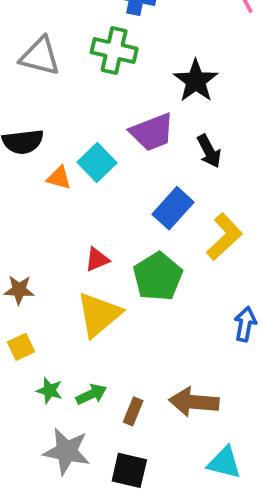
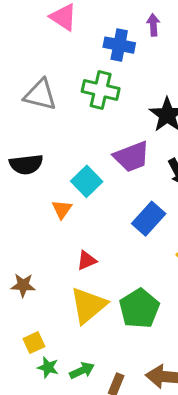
orange triangle: (59, 178) -> (62, 209), moved, turned 50
green pentagon: (158, 277) -> (139, 308), moved
yellow square: (21, 347) -> (34, 343), moved

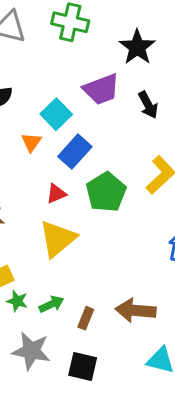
blue rectangle: (149, 219) -> (75, 152), moved
green pentagon: (139, 308) -> (106, 192), moved

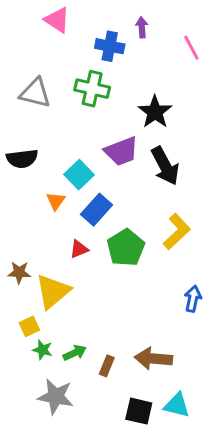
black arrow: (148, 105) -> (165, 166), size x1.5
yellow triangle: (58, 239) -> (53, 291), moved
black square: (83, 366) -> (139, 411), moved

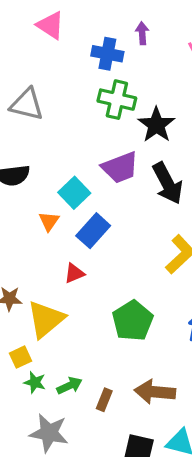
green cross: (92, 89) -> (117, 100), moved
green pentagon: (126, 248) -> (133, 321), moved

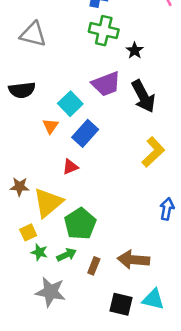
black star: (156, 125) -> (135, 50), size x0.6
green pentagon: (133, 321) -> (80, 224), moved

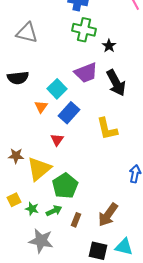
yellow L-shape: (153, 152) -> (107, 129), moved, turned 120
red triangle: (70, 167) -> (57, 140), turned -32
yellow square: (28, 232) -> (14, 200), moved
brown arrow: (133, 260) -> (108, 215), turned -60

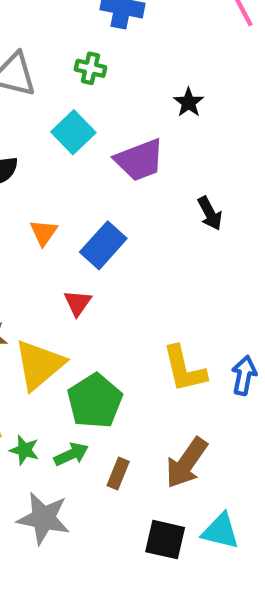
green cross: (84, 30) -> (90, 68), moved, size x0.6
black arrow: (116, 83) -> (210, 213), moved, size x0.6
cyan square: (57, 89) -> (73, 132), moved
yellow L-shape: (107, 129) -> (184, 369), moved

